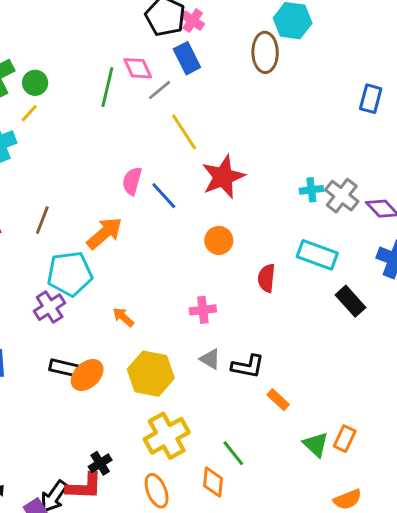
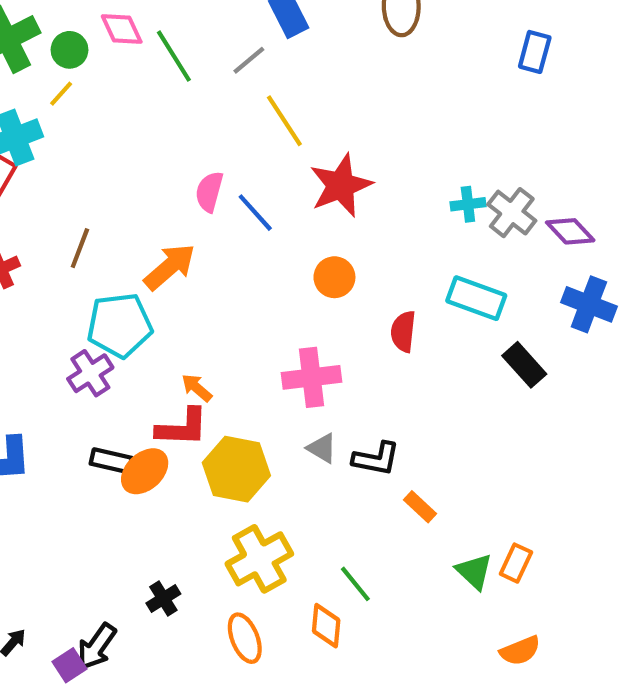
pink diamond: (138, 68) -> (122, 29), moved
green line: (107, 87) -> (174, 56), turned -45
blue rectangle: (371, 99) -> (535, 52), moved
pink cross: (203, 310) -> (311, 377), size x1.5
red L-shape: (84, 486) -> (182, 427), moved

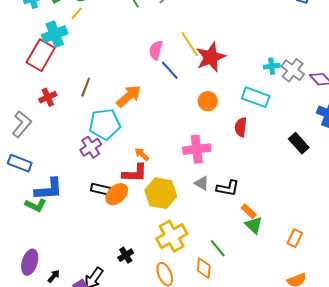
yellow line: (284, 121) -> (190, 44), moved
pink semicircle: (209, 192) -> (156, 50), moved
cyan rectangle: (476, 298) -> (256, 97), moved
green triangle: (474, 571) -> (254, 225), moved

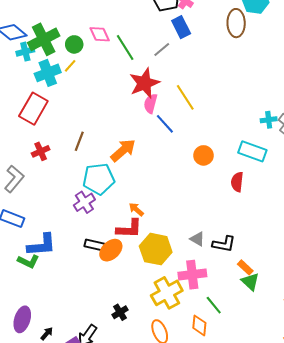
cyan cross: (55, 34) -> (48, 73), moved
red star: (211, 57) -> (144, 83), moved
pink cross: (197, 149) -> (192, 275), moved

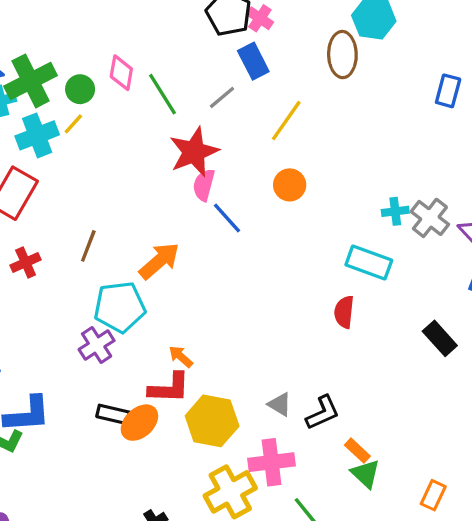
pink diamond: (100, 34) -> (121, 73), turned 35
yellow line: (185, 97) -> (286, 121), moved, turned 68
orange circle: (204, 155) -> (290, 185), moved
black L-shape: (224, 244) -> (323, 413), turned -35

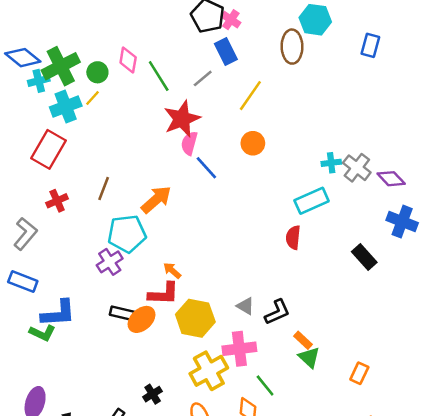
blue rectangle: (448, 91) -> (370, 45), moved
cyan rectangle: (369, 262) -> (312, 201), turned -44

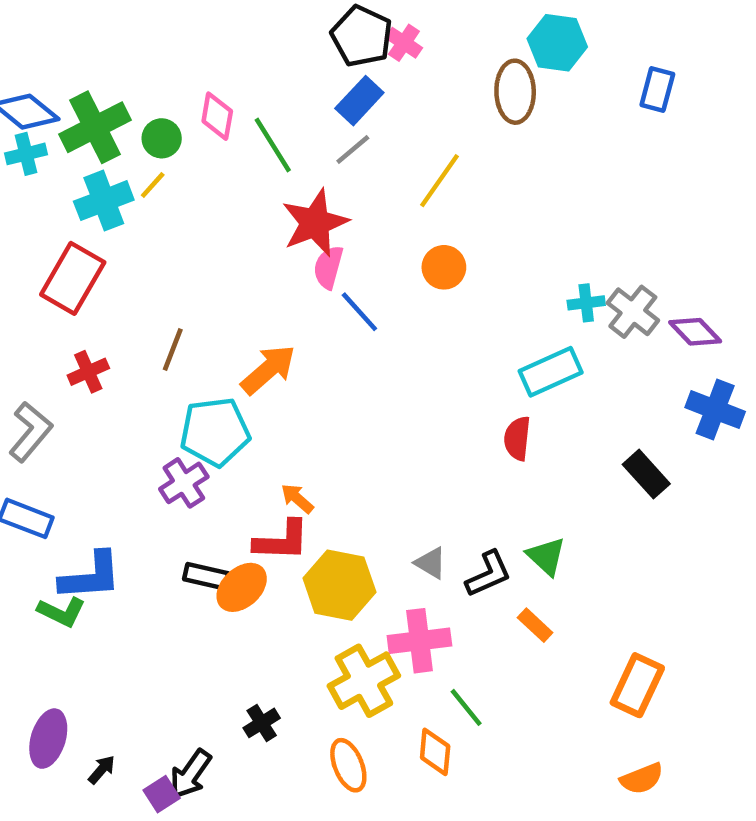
blue rectangle: (226, 51) -> (359, 101), moved, turned 70
cyan cross: (39, 81) -> (26, 154), moved
green triangle: (309, 357) -> (546, 556), moved
orange rectangle: (359, 373) -> (637, 685), size x1.5

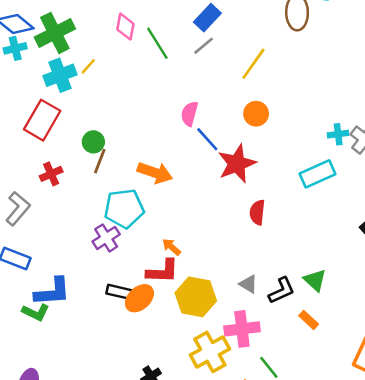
green circle: (162, 138) -> (93, 142), moved
red star: (315, 223) -> (237, 164), moved
orange arrow: (268, 370) -> (155, 173), turned 60
red semicircle: (517, 438) -> (257, 212), moved

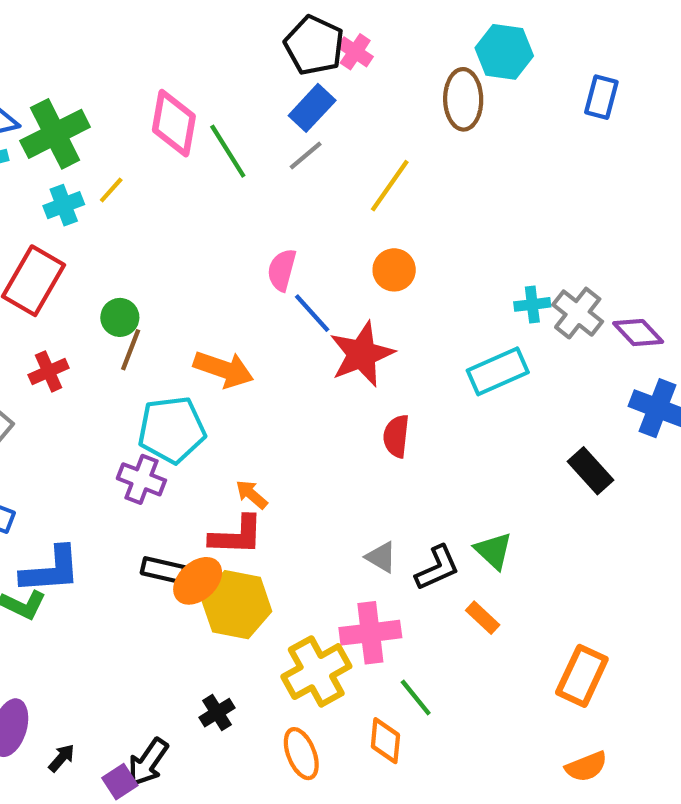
pink diamond: (125, 27) -> (174, 123), size x1.4
cyan cross: (60, 75) -> (64, 205), size x0.7
purple cross: (106, 238) -> (141, 479), turned -36
yellow hexagon: (196, 297) -> (236, 605), moved

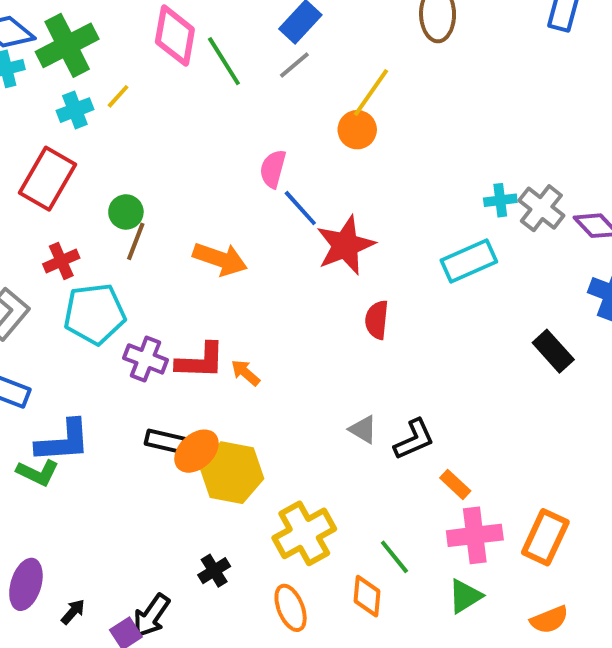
orange circle: (394, 270) -> (357, 130), moved
cyan pentagon: (172, 430) -> (95, 314), moved
red L-shape: (236, 536) -> (200, 361), moved
green triangle: (493, 551) -> (465, 596), moved, turned 45
pink cross: (370, 633) -> (475, 535), moved

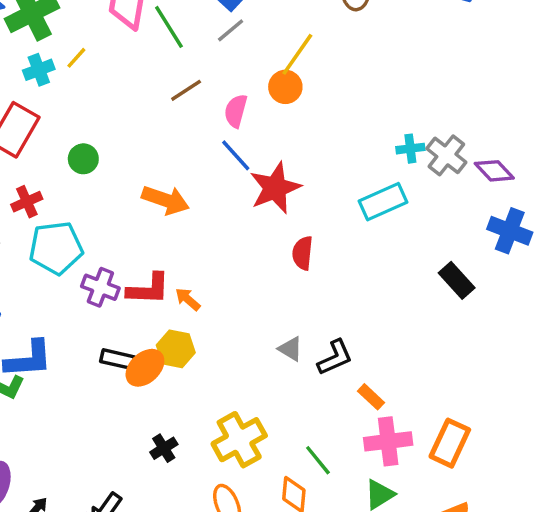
pink semicircle: (273, 169) -> (236, 111), moved
brown line: (136, 241) -> (186, 90), moved, turned 36
yellow hexagon: (232, 473) -> (176, 349), moved, size x0.7
black cross: (214, 571) -> (164, 448), moved

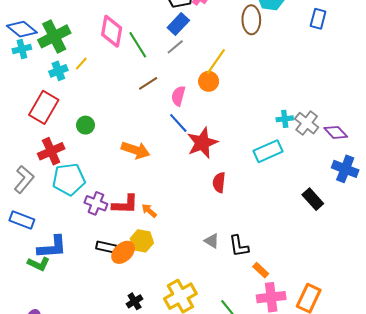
red cross: (27, 202) -> (51, 151), size x1.4
black L-shape: (335, 357) -> (239, 246), turned 105

